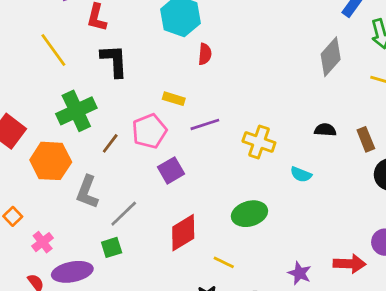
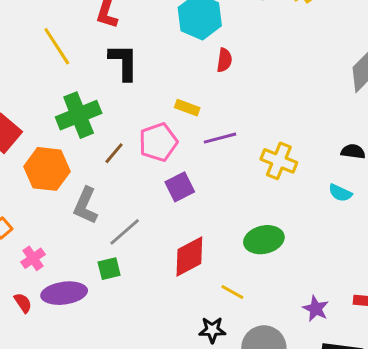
cyan semicircle: (301, 174) -> (340, 193), moved

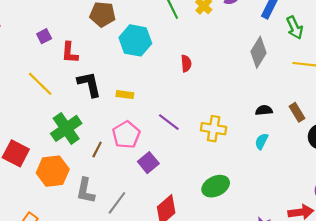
red semicircle: (224, 60) -> (186, 63), moved
yellow rectangle: (187, 108) -> (125, 95), moved
purple line: (220, 138) -> (169, 122), turned 65
cyan semicircle: (340, 193) -> (262, 141), turned 105

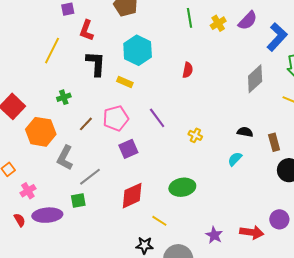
cyan hexagon: (135, 40) -> (138, 50), moved
yellow line: (40, 84) -> (52, 51), turned 56
green cross: (66, 128) -> (64, 97), size x0.5
yellow cross: (214, 129) -> (195, 135), size x0.6

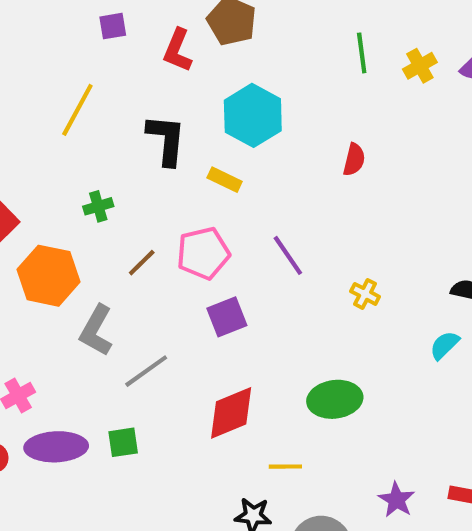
red L-shape: (87, 30) -> (178, 50), moved
green square: (78, 201) -> (123, 442), moved
yellow line: (159, 221) -> (285, 467), turned -35

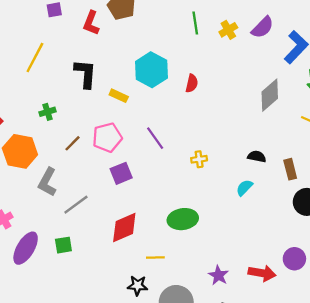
cyan hexagon: (253, 115) -> (151, 70), moved
yellow cross: (365, 294) -> (199, 159), turned -35
purple ellipse: (56, 447) -> (26, 248), turned -56

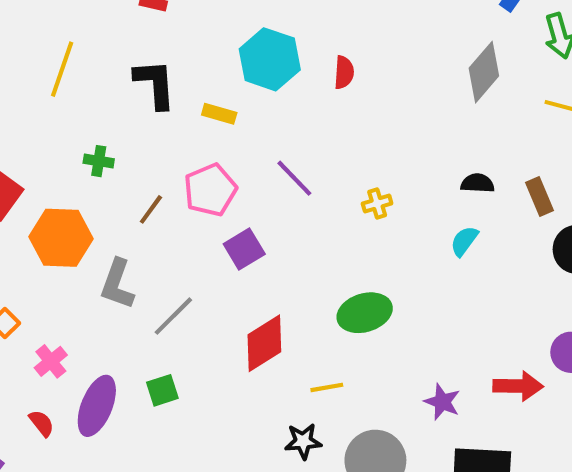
green cross: (48, 112) -> (99, 161), turned 35

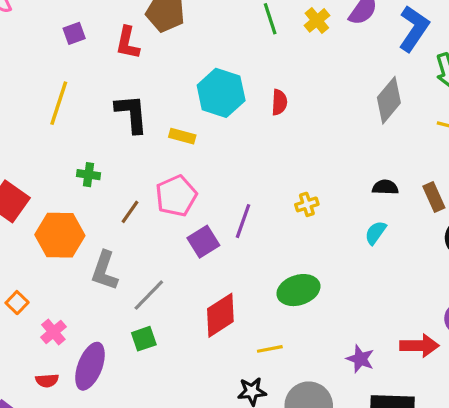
purple line: (294, 178) -> (243, 221), moved, turned 64
green square: (162, 390) -> (144, 339), moved
red semicircle: (42, 423) -> (47, 381), turned 125

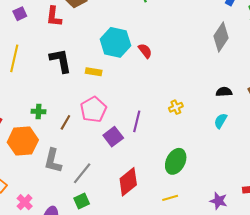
red semicircle: (279, 102) -> (145, 51), moved, turned -35
green cross: (88, 175) -> (38, 111), moved
green ellipse: (298, 290) -> (176, 161), turned -40
yellow line: (270, 349) -> (170, 198), moved

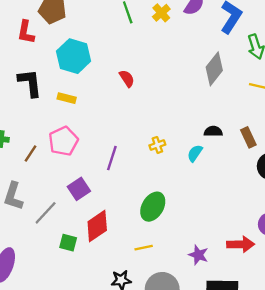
cyan hexagon: (115, 42) -> (74, 56), moved
cyan semicircle: (221, 121) -> (195, 153), moved
purple square: (113, 137) -> (79, 189), moved
green square: (82, 201) -> (68, 243), moved, turned 35

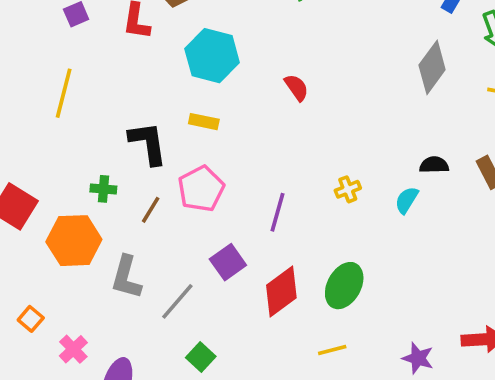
black L-shape: (30, 83) -> (148, 143), moved
red diamond: (97, 226) -> (281, 292), moved
green square: (68, 243) -> (201, 357), moved, turned 30

